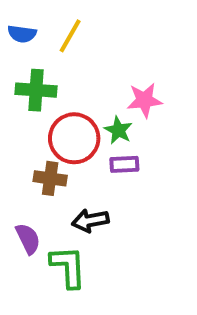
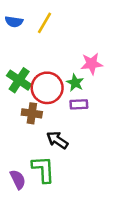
green cross: (36, 90) -> (19, 80), moved, turned 30
black arrow: (90, 221) -> (57, 140), turned 45
purple semicircle: (28, 239) -> (18, 179), moved

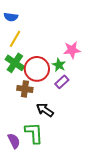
yellow line: (45, 23) -> (15, 39), moved
purple rectangle: (79, 104) -> (62, 82), turned -40

